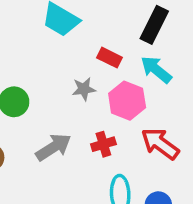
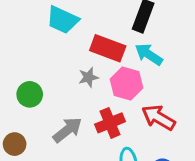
red rectangle: (110, 58) -> (108, 48), size x1.6
red cross: (103, 144) -> (110, 123), size x1.4

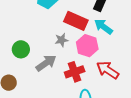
gray arrow: (67, 130) -> (46, 63), moved

